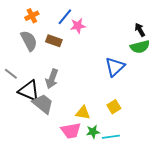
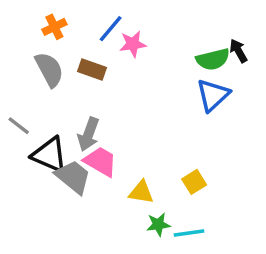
green semicircle: (140, 47) -> (213, 59), moved
blue triangle: (115, 67) -> (213, 95), moved
pink trapezoid: (71, 131) -> (100, 161), moved, turned -140

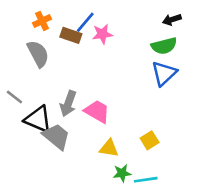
black arrow: (238, 51) -> (172, 20), moved, turned -78
brown rectangle: (92, 70) -> (71, 35), moved
pink trapezoid: (100, 161) -> (97, 111), moved

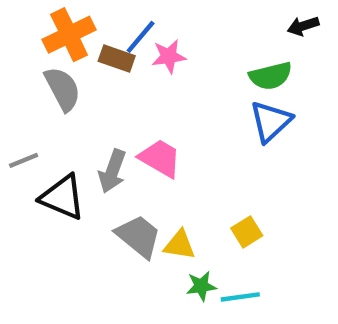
black arrow: (172, 20) -> (303, 26), moved
orange cross: (42, 21) -> (69, 35), size x1.6
gray line: (14, 97) -> (24, 160), turned -60
pink trapezoid: (97, 111) -> (160, 158), moved
gray trapezoid: (56, 136) -> (138, 236), moved

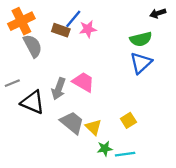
orange cross: (69, 35) -> (21, 21), moved
yellow triangle: (180, 245) -> (94, 127), turned 36

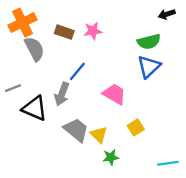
blue line: (73, 19) -> (77, 71), moved
pink trapezoid: (83, 82) -> (114, 94), moved
cyan line: (125, 154) -> (168, 163), moved

